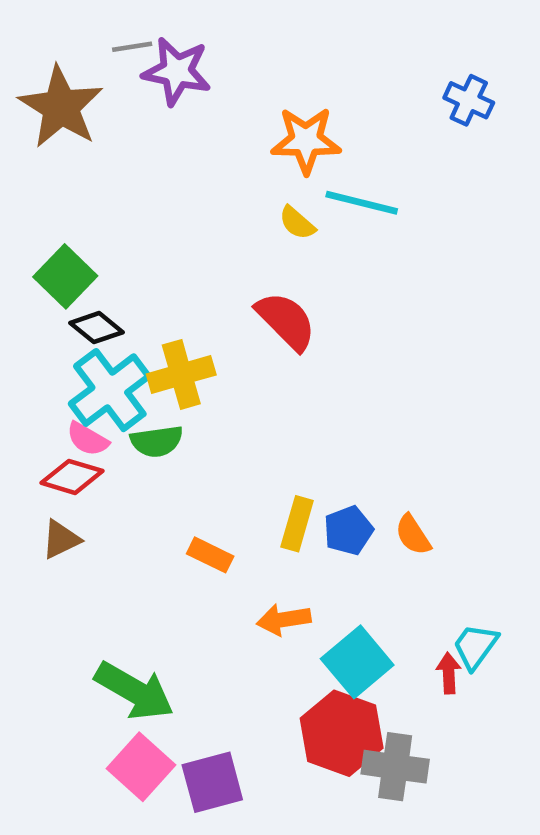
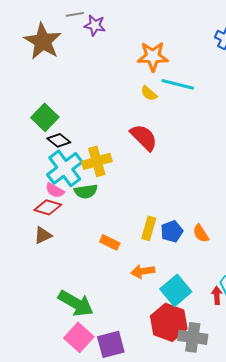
purple star: (177, 71) -> (95, 25), size x0.7

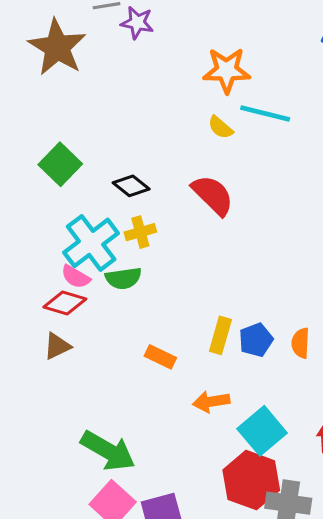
black diamond: (59, 140) -> (131, 186), moved
yellow cross: (97, 161) -> (140, 232), size x0.7
orange semicircle: (201, 233) -> (301, 343), turned 36

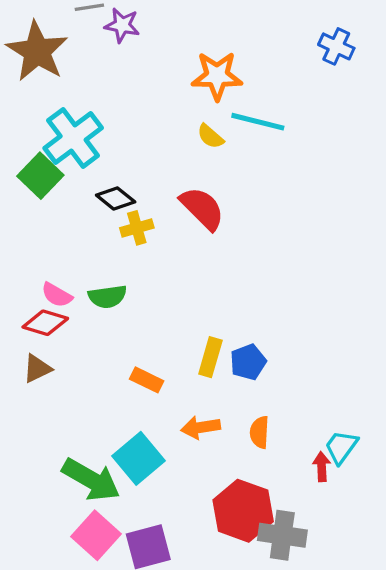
yellow cross: (140, 232) -> (137, 228), moved
cyan cross: (91, 243) -> (73, 138), moved
orange semicircle: (301, 343) -> (259, 432), moved
cyan square: (262, 431) -> (138, 458), moved

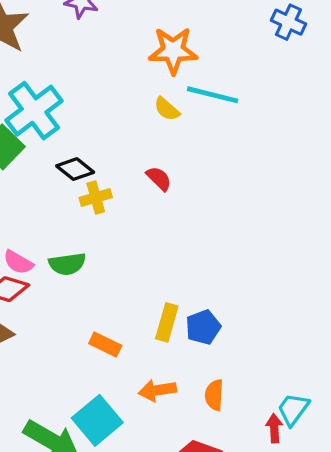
red semicircle: (202, 208) -> (159, 179), size x0.6

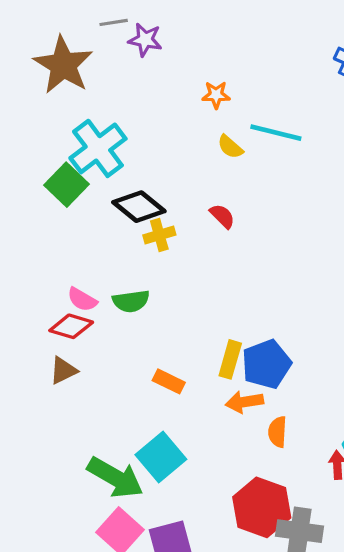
orange star: (173, 51) -> (216, 95), moved, size x0.6
black diamond: (75, 169) -> (139, 207), size x1.4
blue pentagon: (203, 327) -> (266, 364), size x1.4
orange arrow: (157, 390) -> (244, 402), moved

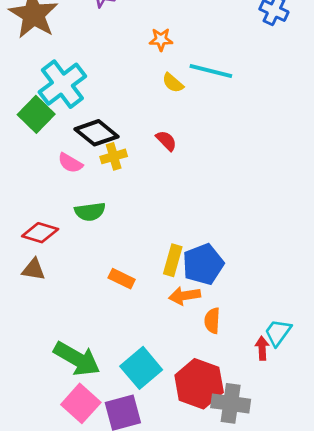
pink semicircle: (82, 300) -> (70, 163), moved
brown triangle: (63, 370) -> (33, 269), turned 35
cyan square: (161, 457) -> (141, 368), moved

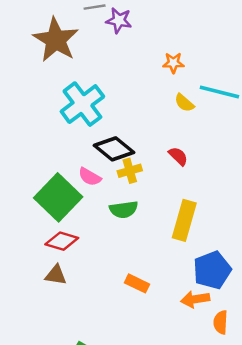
green square: (36, 114) -> (58, 197), moved, size x1.4
green semicircle: (90, 212) -> (124, 210), moved
yellow rectangle: (173, 260) -> (184, 220), moved, size x1.4

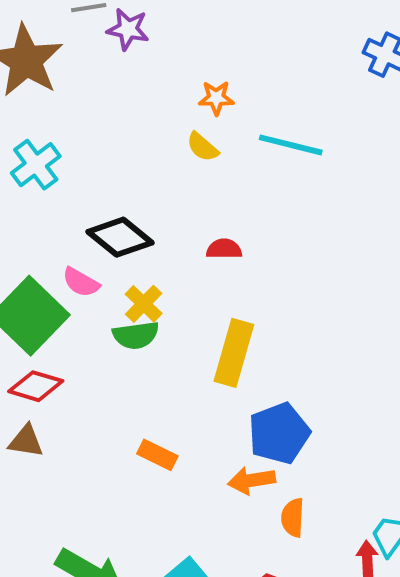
yellow semicircle: (184, 103) -> (202, 147), moved
cyan cross: (82, 104) -> (36, 165), moved, size x0.7
red semicircle: (178, 156) -> (224, 249), turned -45
yellow cross: (130, 171) -> (144, 304), moved, turned -30

